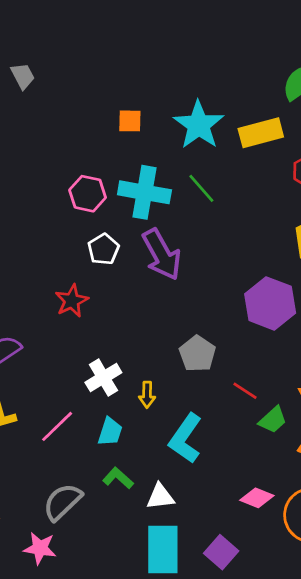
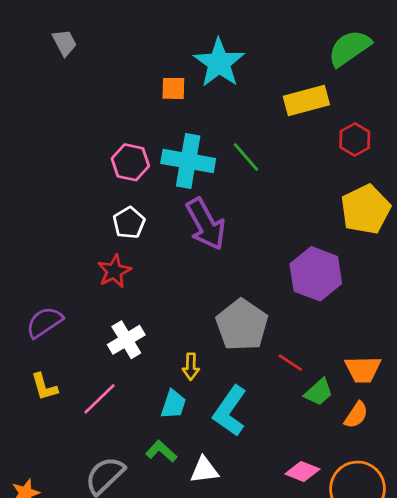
cyan star: (199, 125) -> (219, 63), moved
white pentagon: (103, 249) -> (129, 223), moved
gray pentagon: (197, 354) -> (242, 325), size x1.4
white cross: (103, 378) -> (126, 340), moved
cyan trapezoid: (110, 432) -> (173, 404), moved

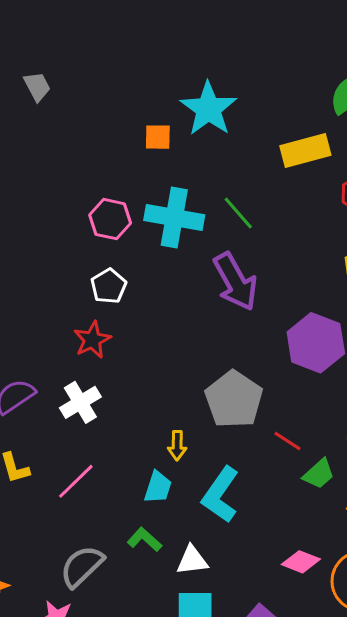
purple arrow: (206, 224) -> (235, 282), moved
white cross: (126, 340) -> (80, 402), moved

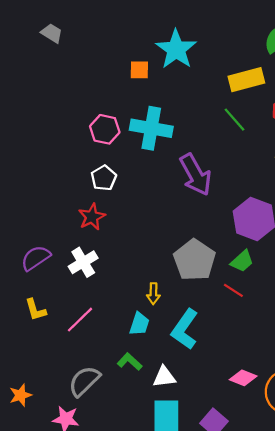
gray trapezoid: (37, 86) -> (52, 33), turned -30
green line: (238, 213) -> (234, 120), moved
green trapezoid: (319, 474) -> (242, 261), moved

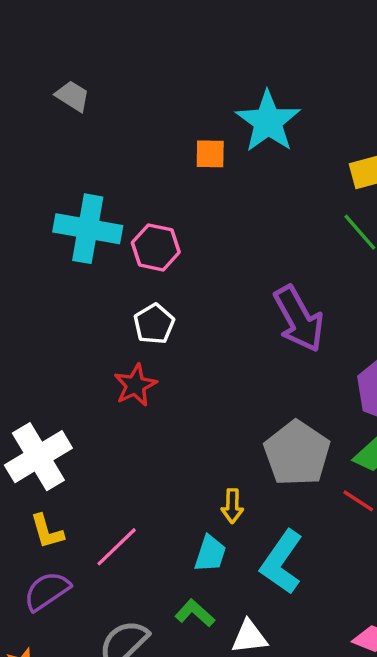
cyan cross: (151, 128) -> (88, 229), moved
purple semicircle: (36, 258) -> (47, 591), moved
white cross: (83, 262) -> (38, 457), moved, size x1.4

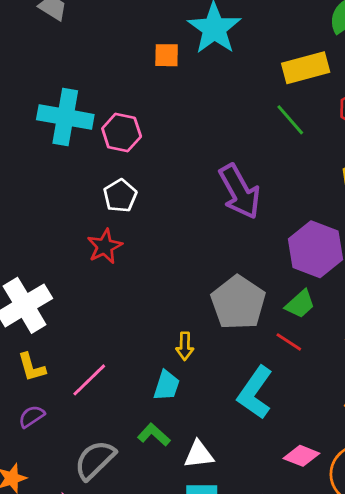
cyan L-shape: (282, 562) -> (255, 393), moved
purple semicircle: (47, 591) -> (32, 416), size x0.7

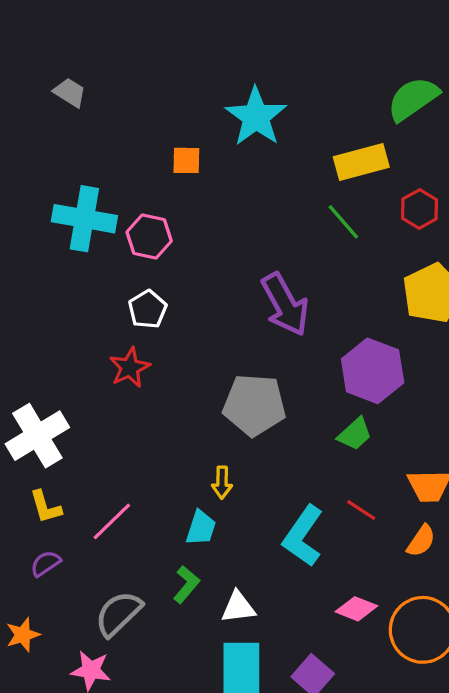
orange square: (167, 55) -> (186, 160), moved
gray pentagon: (238, 303) -> (254, 405), moved, turned -30
red line: (289, 342) -> (361, 510), moved
green L-shape: (154, 435) -> (186, 585), turned 88

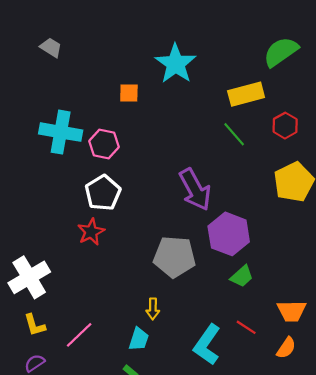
white pentagon: (148, 309) -> (103, 193), size x1.4
purple hexagon: (373, 371) -> (229, 234), moved

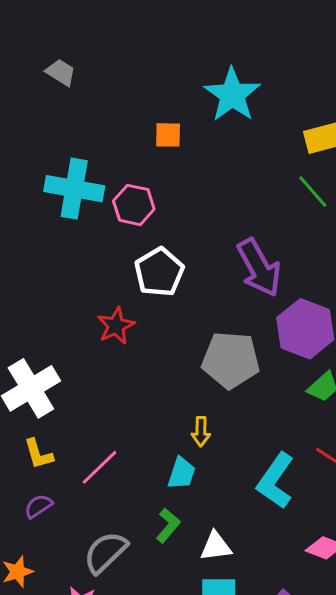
white pentagon: (103, 193) -> (159, 272), moved

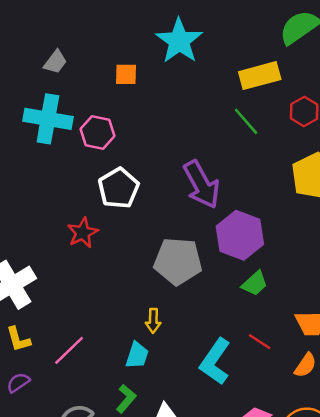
gray trapezoid: (61, 72) -> (55, 62), moved, turned 95

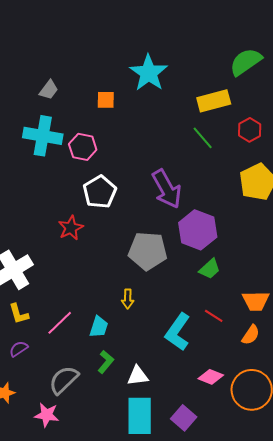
cyan trapezoid: (137, 355) -> (99, 327), moved

